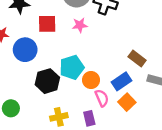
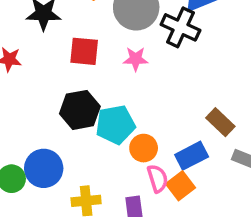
blue circle: (25, 50) -> (44, 168), moved
black hexagon: (47, 81) -> (80, 110), moved
orange square: (127, 102) -> (181, 186), moved

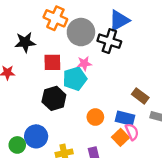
cyan pentagon: (115, 125) -> (75, 79), moved
blue rectangle: (192, 156) -> (125, 118), turned 48
pink semicircle: (158, 178) -> (132, 132), moved

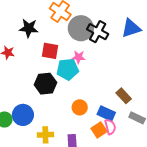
blue triangle: (119, 20) -> (131, 28), moved
black cross: (109, 41) -> (98, 32), moved

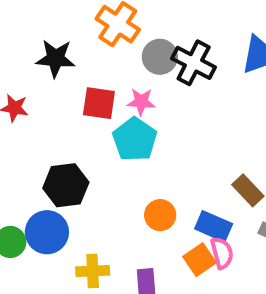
gray circle: (81, 28) -> (160, 57), size x0.7
pink star: (79, 57) -> (141, 102), moved
cyan pentagon: (68, 69) -> (135, 139), turned -30
black hexagon: (45, 84) -> (66, 185), moved

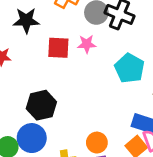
cyan pentagon: (135, 139) -> (129, 68), moved
orange circle: (160, 215) -> (97, 143), moved

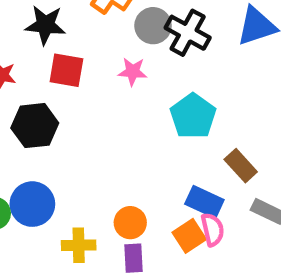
red square: (58, 48) -> (66, 70), moved
black hexagon: (41, 105) -> (35, 126), moved

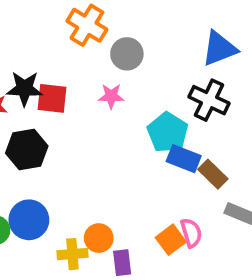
black star: (45, 25) -> (24, 89), moved
black cross: (188, 33) -> (209, 100), moved
blue rectangle: (204, 202) -> (184, 159), moved
orange circle: (130, 223) -> (99, 238), moved

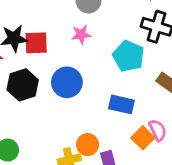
blue rectangle: (184, 159) -> (121, 104), moved
blue circle: (29, 220) -> (67, 82), moved

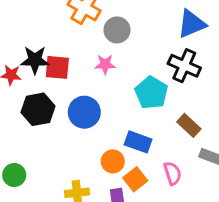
orange square: (143, 138) -> (135, 179), moved
orange circle: (87, 145) -> (113, 161), moved

